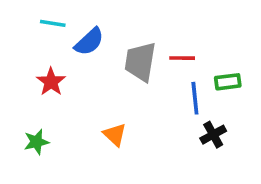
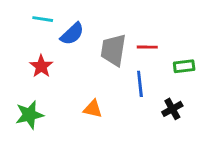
blue line: (195, 98) -> (140, 84), moved
orange triangle: (115, 135) -> (93, 109), turned -30
green star: (36, 142) -> (29, 115), size x1.4

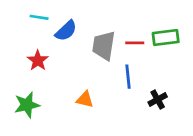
green rectangle: (184, 66) -> (166, 38), moved, size x1.4

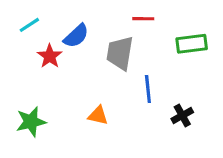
cyan line: (39, 17) -> (29, 25), moved, turned -42
red line: (135, 43) -> (143, 19), moved
red star: (38, 60) -> (50, 56), moved

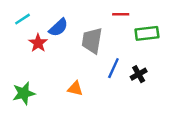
red line: (143, 19) -> (121, 14), moved
blue line: (148, 89) -> (113, 68), turned 30
black cross: (182, 115) -> (139, 74), moved

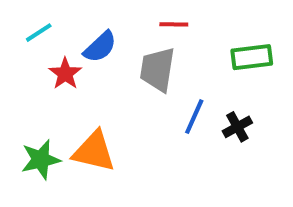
red line: (121, 14) -> (174, 24), moved
orange triangle: (75, 88) -> (94, 151), moved, size x1.6

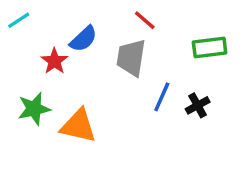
red line: (174, 24) -> (145, 20), turned 40
cyan line: (39, 33) -> (19, 20), moved
green star: (41, 160) -> (34, 109), moved

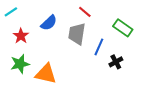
green rectangle: (210, 47) -> (123, 28), turned 42
red star: (54, 61) -> (21, 36), moved
blue line: (162, 97) -> (99, 47), moved

